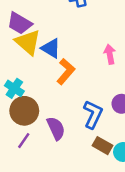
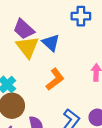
blue triangle: (51, 48) -> (51, 43), moved

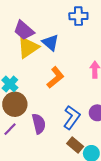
yellow triangle: (27, 47) -> (28, 47), turned 35

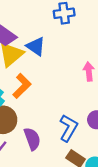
orange L-shape: (55, 78) -> (22, 86), moved

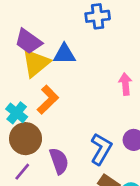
blue triangle: (36, 46) -> (64, 54), turned -36

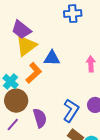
blue triangle: (64, 54) -> (52, 58), moved

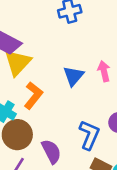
blue triangle: (52, 58) -> (73, 76), moved, turned -42

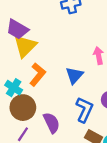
blue triangle: (73, 76) -> (74, 75), moved

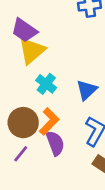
orange L-shape: (38, 74) -> (49, 121), moved
cyan cross: (14, 88) -> (46, 84), moved

